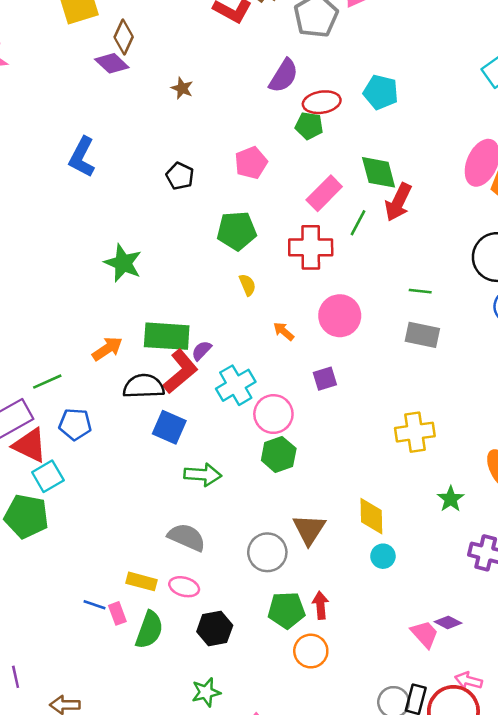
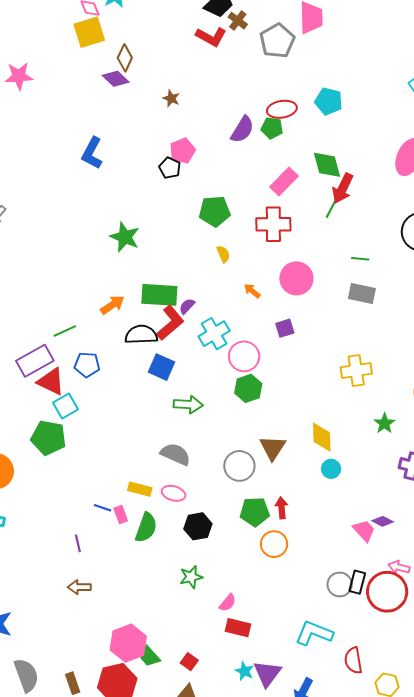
purple semicircle: (284, 76) -> (242, 130), moved
pink pentagon: (251, 163) -> (182, 151), moved
green line: (358, 223) -> (332, 208), moved
purple line: (16, 677) -> (78, 543), moved

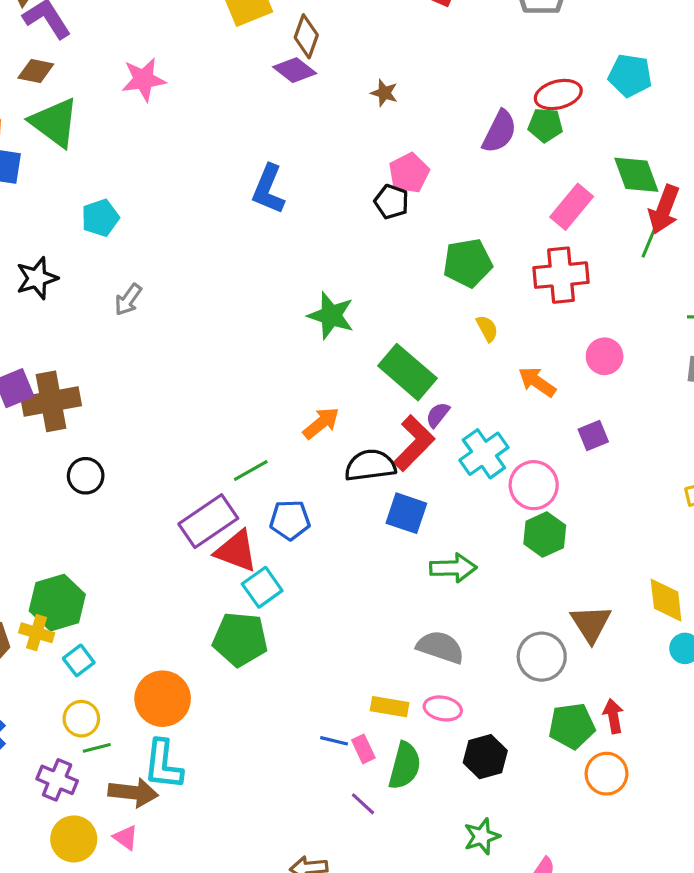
pink circle: (296, 278) -> (605, 356), size x0.7
orange arrow: (252, 291) -> (537, 382), size x1.4
green rectangle: (159, 295) -> (407, 372), moved, turned 42
purple line: (78, 543) -> (363, 804), moved, turned -30

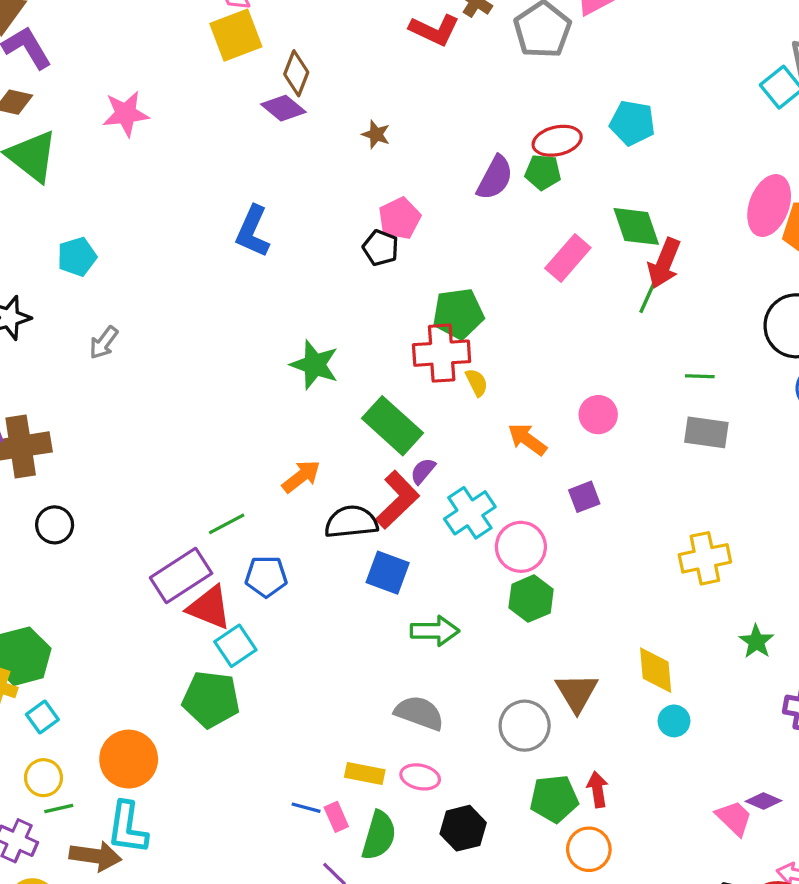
red cross: (561, 275) -> (442, 353), moved

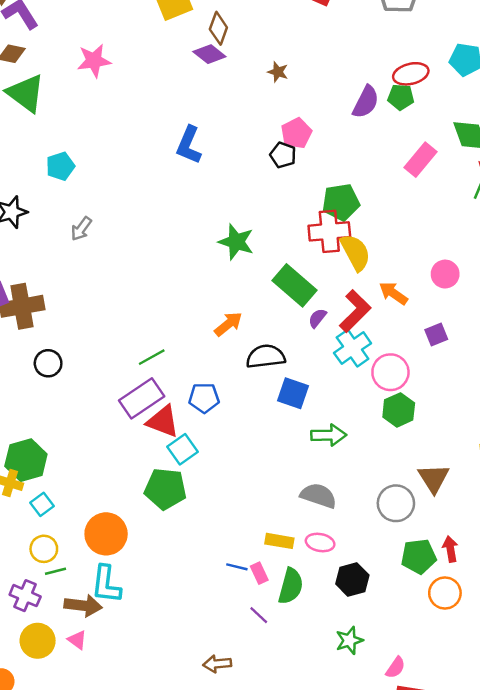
yellow semicircle: (477, 382) -> (355, 252), size x1.8
red L-shape: (397, 500) -> (355, 311), moved
green line: (227, 524) -> (152, 357), moved

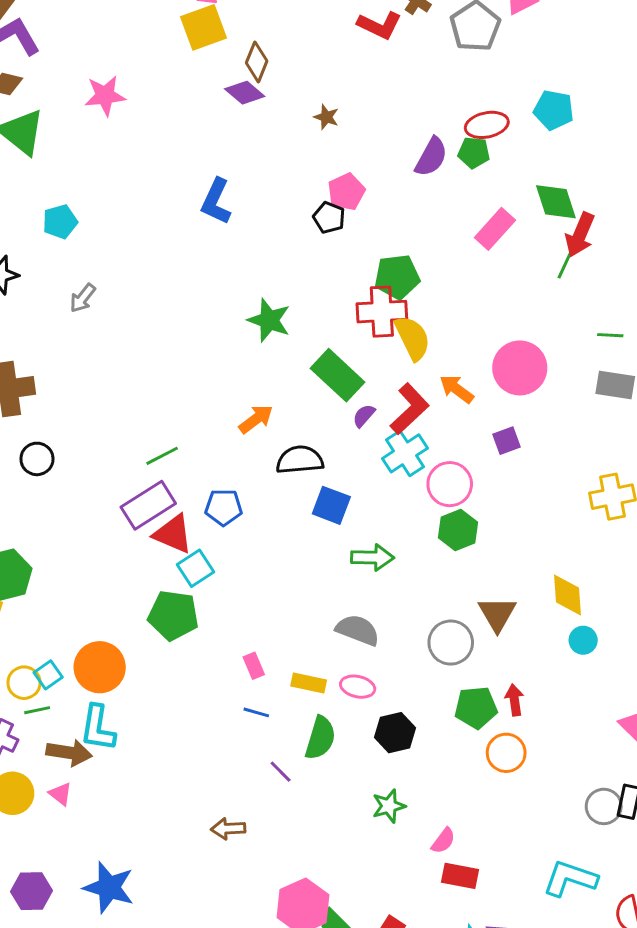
pink circle: (445, 274) -> (520, 368), size x1.6
cyan square: (42, 504) -> (48, 675), moved
pink rectangle: (259, 573) -> (254, 666), moved

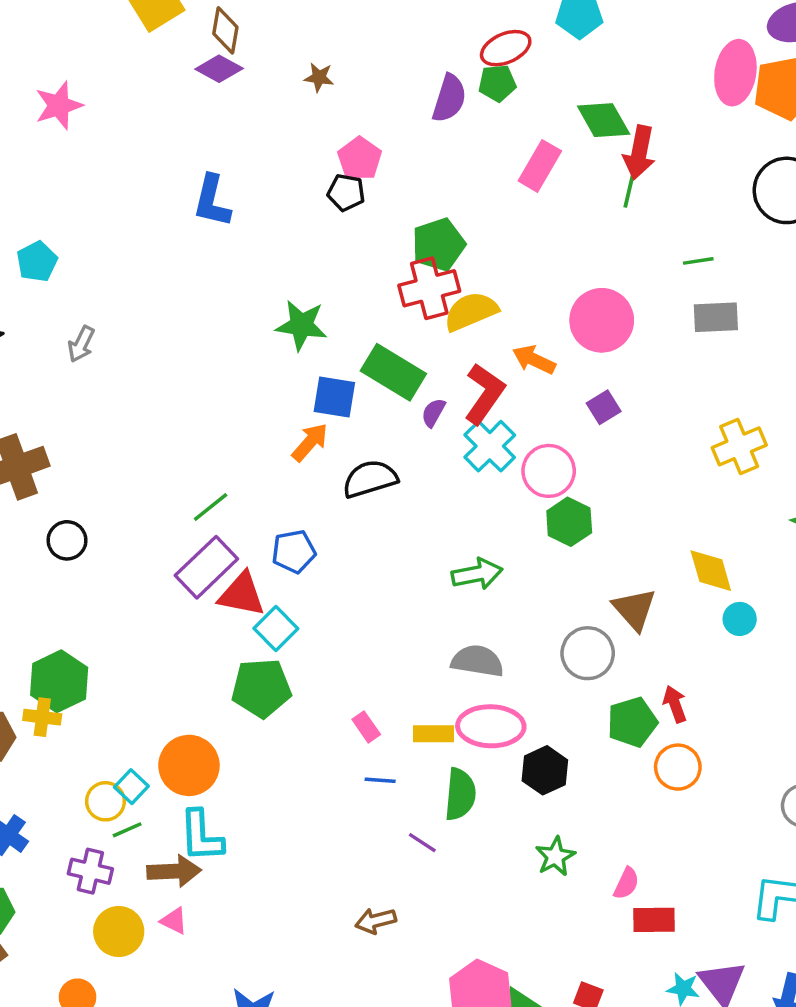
yellow semicircle: (412, 338) -> (471, 311), turned -75
blue square: (331, 505) -> (334, 397), moved
pink ellipse: (358, 687) -> (491, 726), size x1.6

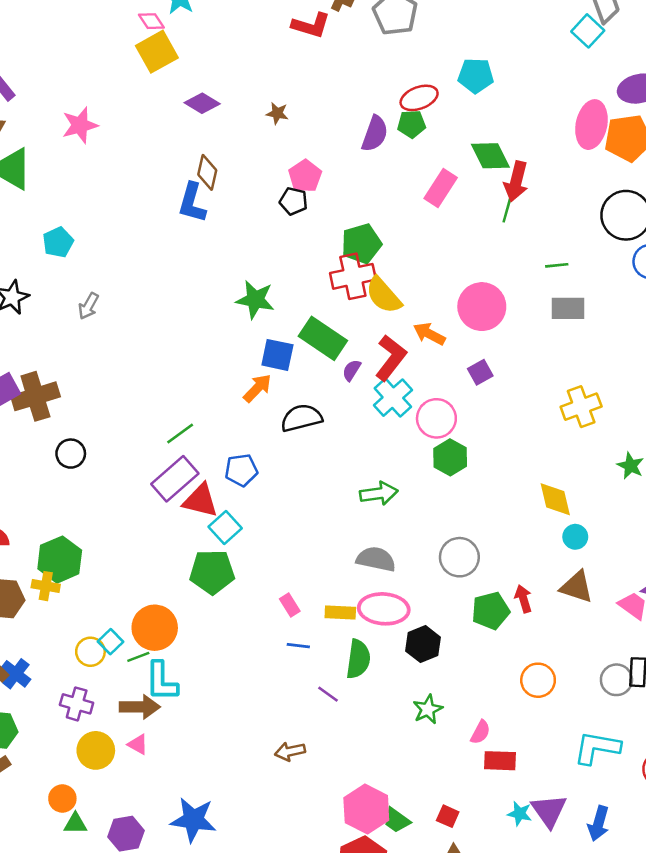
brown diamond: (225, 30) -> (207, 172), moved
yellow semicircle: (471, 311) -> (383, 295), turned -111
brown triangle: (634, 609) -> (577, 587), moved, turned -33
orange circle: (678, 767) -> (538, 680), moved
green line: (127, 830) -> (138, 657), moved

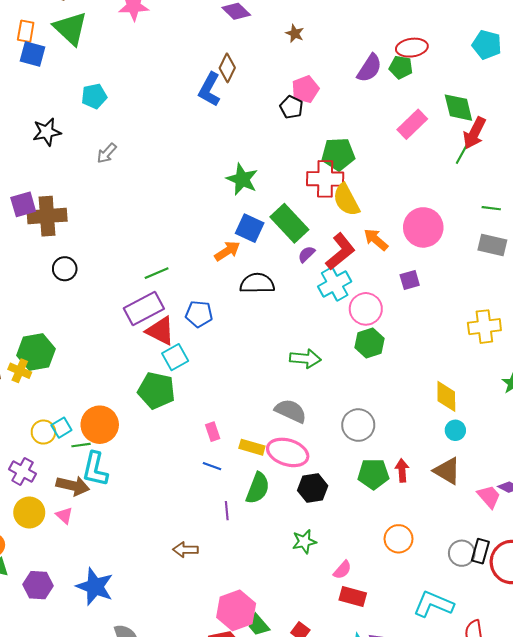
cyan pentagon: (476, 76) -> (487, 45), moved
purple line: (328, 694) -> (227, 511), turned 36

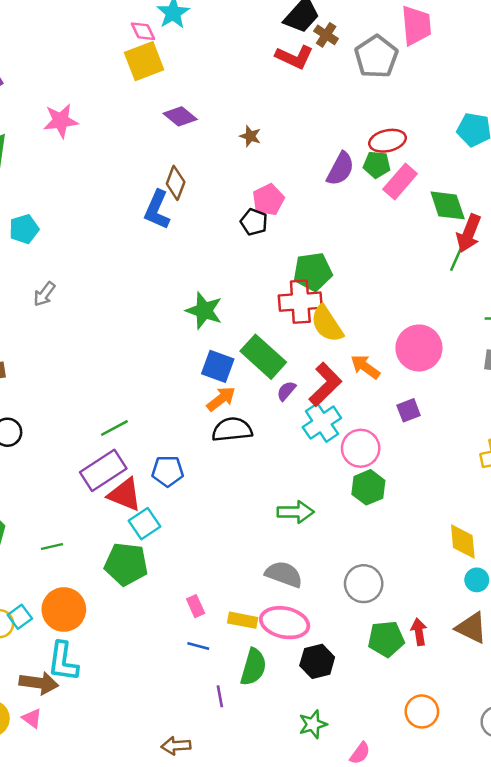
pink rectangle: (412, 124) -> (400, 181), moved
orange arrow: (227, 251) -> (221, 399), moved
green line: (81, 445) -> (52, 546), moved

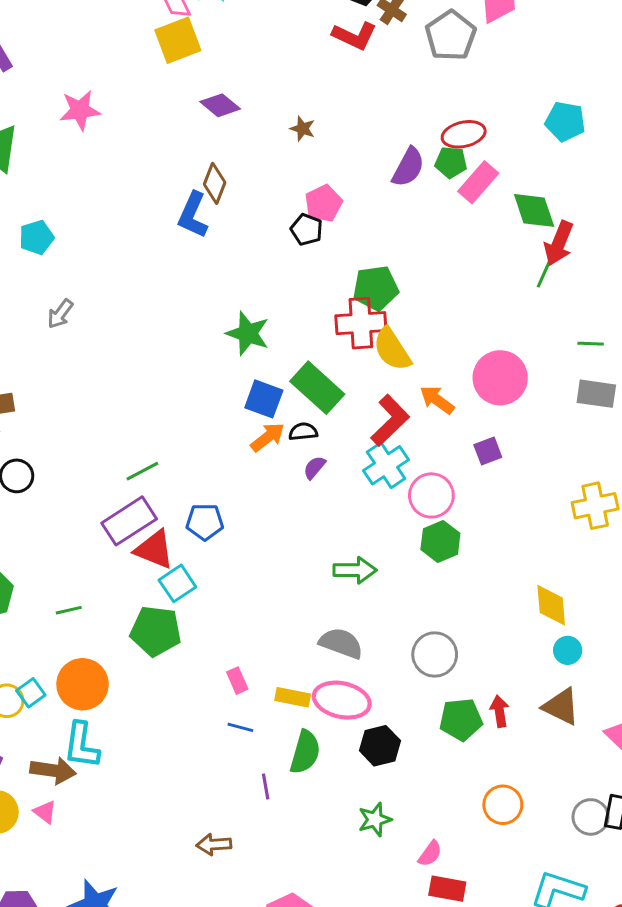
purple semicircle: (286, 391) -> (314, 468), moved
black semicircle: (232, 430) -> (303, 432), moved, size x0.6

